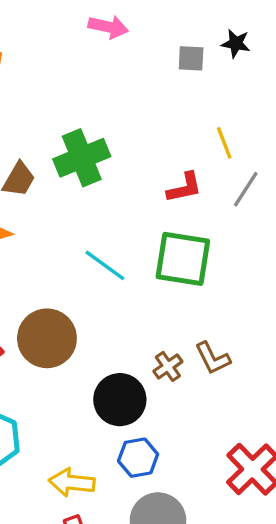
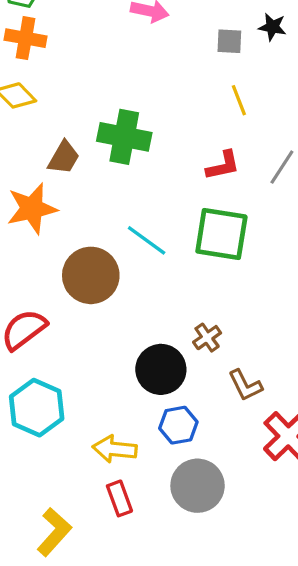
yellow line: (224, 143) -> (239, 100), moved
green cross: (82, 158) -> (124, 137), turned 33
brown circle: (47, 338) -> (91, 275), moved
brown L-shape: (213, 358) -> (245, 385), moved

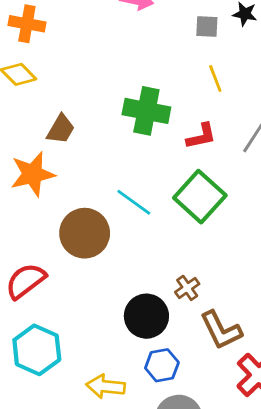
green cross: (124, 137) -> (146, 111), moved
green square: (221, 234) -> (200, 197), turned 33
brown L-shape: (245, 385) -> (221, 330), size x1.4

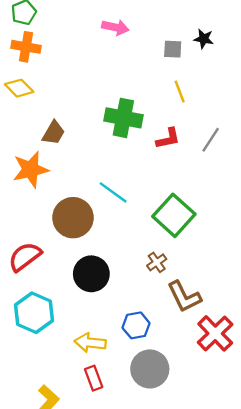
green square: (200, 197) -> (174, 215), moved
black circle: (146, 316) -> (91, 274), moved

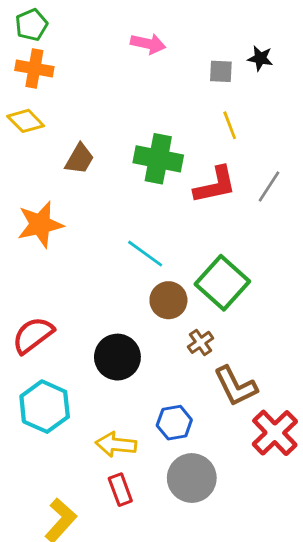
brown trapezoid: (54, 133) -> (80, 159), moved
red L-shape: (168, 139) -> (215, 185), size x1.4
brown circle: (73, 218) -> (168, 300), moved, size x0.7

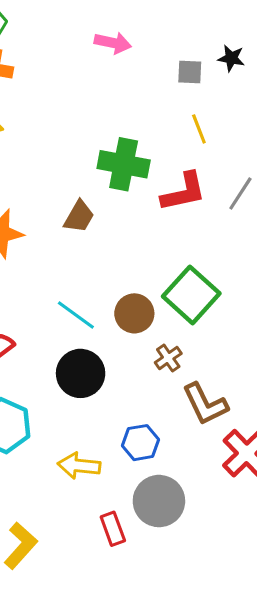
brown trapezoid: (80, 159) -> (79, 217), moved
cyan line: (145, 254) -> (76, 315), moved
red rectangle: (120, 490) -> (113, 529), moved

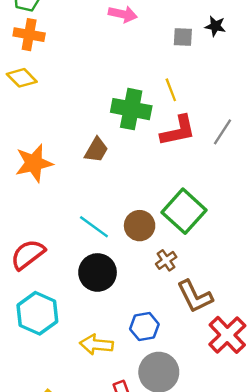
yellow line: (199, 129) -> (171, 90), moved

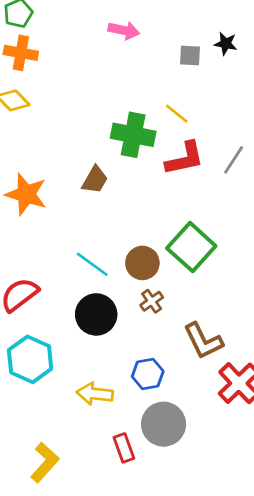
yellow line: (171, 90) -> (177, 114), turned -30
orange star: (34, 163) -> (26, 194), turned 30
brown cross: (166, 260) -> (152, 301), moved

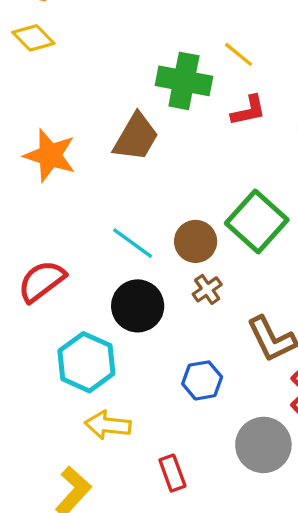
red L-shape: (185, 159) -> (249, 111), size x0.7
brown trapezoid: (95, 180) -> (136, 137), size x1.4
cyan hexagon: (30, 359) -> (86, 362), moved
yellow arrow: (95, 394) -> (108, 425), moved
gray circle: (164, 424) -> (263, 445), moved

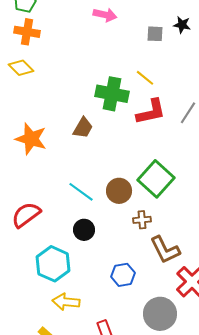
red L-shape: (249, 111) -> (151, 112), size x1.4
brown trapezoid: (136, 137) -> (83, 128), size x0.7
brown cross: (207, 289) -> (142, 220), moved, turned 30
black circle: (138, 306) -> (84, 230), size x0.7

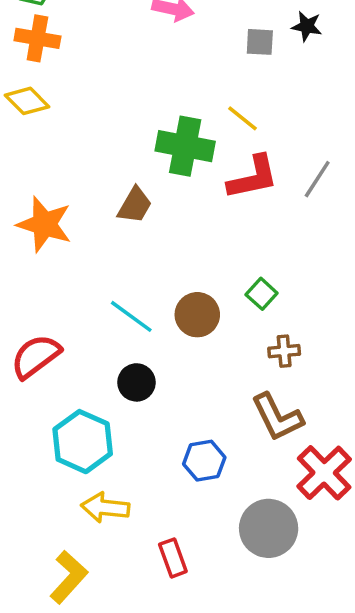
green square: (156, 179) -> (262, 294), size x0.5
brown cross: (142, 220) -> (284, 351), moved

